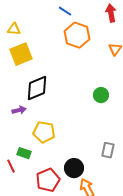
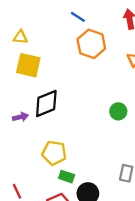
yellow square: (21, 54) -> (28, 65), turned 35
purple arrow: (19, 110) -> (20, 117), moved
green rectangle: (24, 153) -> (67, 177), moved

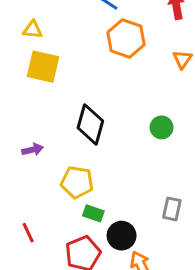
black diamond: (46, 103) -> (90, 124), moved, turned -52
purple arrow: (20, 117) -> (33, 150), moved

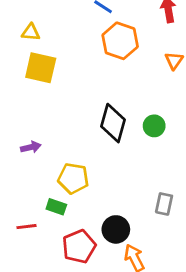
black diamond: (90, 124) -> (113, 123), moved
green rectangle: (93, 213) -> (56, 207), moved
red line: (28, 233) -> (26, 227), turned -72

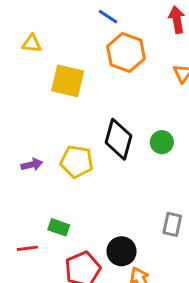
yellow square: (41, 68) -> (68, 81), moved
yellow pentagon: (73, 178) -> (77, 162), moved

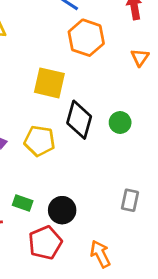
yellow square: (68, 81) -> (49, 83), moved
black circle: (122, 251) -> (62, 210), moved

